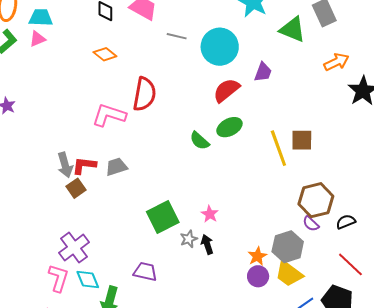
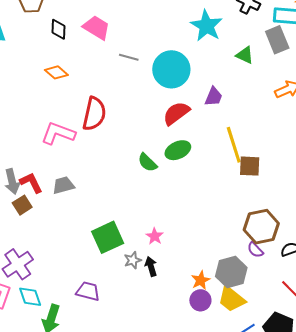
green triangle: (293, 30) -> (245, 55), size x0.7
yellow line: (278, 148) -> (234, 145), moved
red L-shape: (84, 165) -> (31, 183), turned 55

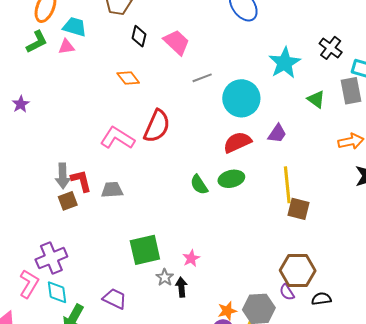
gray line: (129, 57) -> (202, 78), turned -48
gray star: (133, 260) -> (165, 277), turned -30

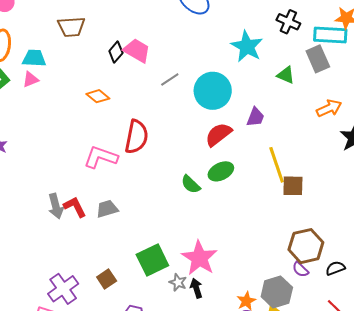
black diamond: (139, 36) -> (116, 52), moved, turned 40
brown square: (68, 201) -> (107, 279), moved
pink star: (191, 258) -> (199, 258), size x2.0

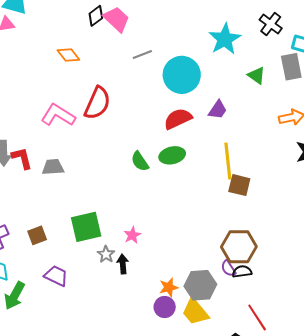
pink star: (199, 258) -> (132, 235), size x0.5
black semicircle: (335, 268) -> (242, 272), moved

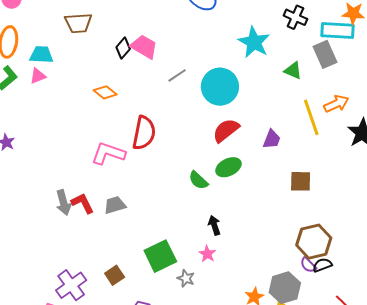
purple trapezoid: (218, 110) -> (272, 139), moved
yellow line: (228, 161) -> (311, 117), moved
black arrow: (123, 264) -> (214, 225), moved

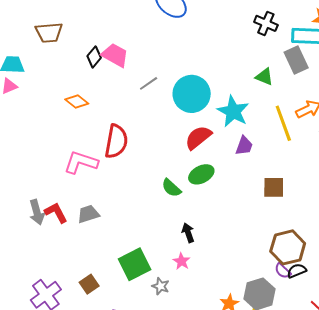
cyan star: (254, 42) -> (233, 111), moved

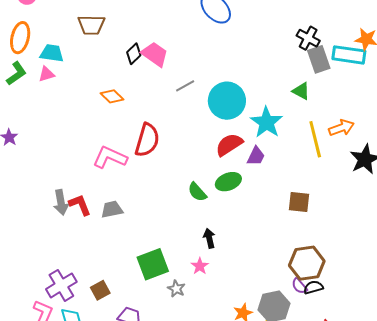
gray rectangle: (296, 60) -> (319, 59), moved
purple trapezoid: (244, 146) -> (256, 156), moved
brown square: (89, 284) -> (100, 290), moved

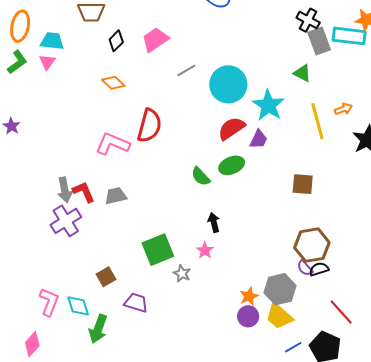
black diamond: (134, 54) -> (116, 41), moved
pink trapezoid: (155, 54) -> (155, 40), turned -68
pink triangle: (46, 74) -> (47, 62), turned -36
orange arrow: (341, 128) -> (343, 109), size x0.7
purple cross: (61, 285) -> (66, 221), moved

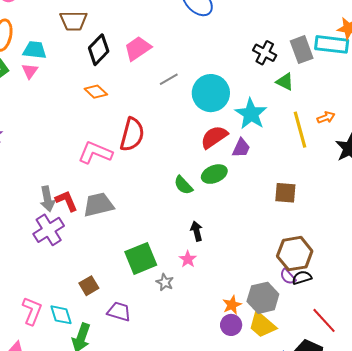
black cross: (308, 20) -> (265, 53), moved
black diamond: (116, 41) -> (99, 50), size x1.4
gray trapezoid: (116, 196) -> (98, 205), size x1.4

